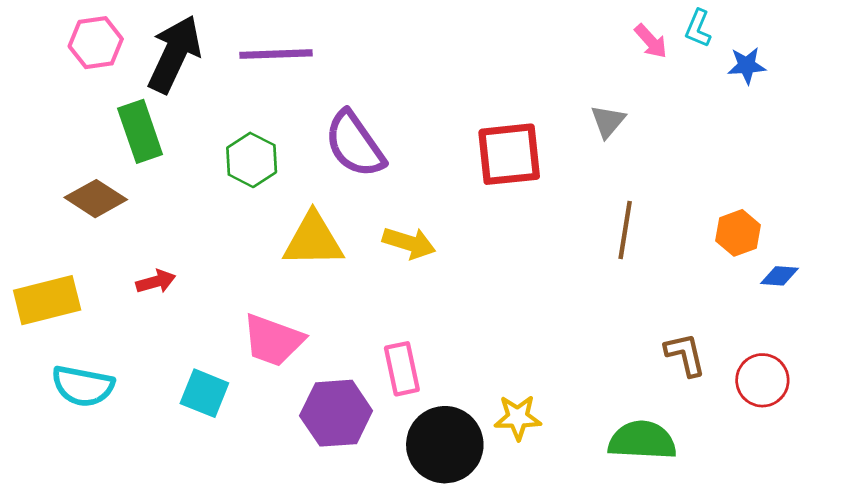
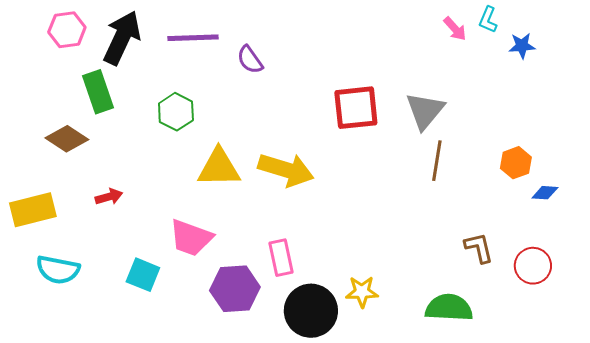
gray triangle: (608, 121) -> (425, 111), moved, size x1.6
purple semicircle: (355, 144) -> (250, 60), moved, size x0.6
yellow arrow: (409, 243) -> (286, 170), size x1.5

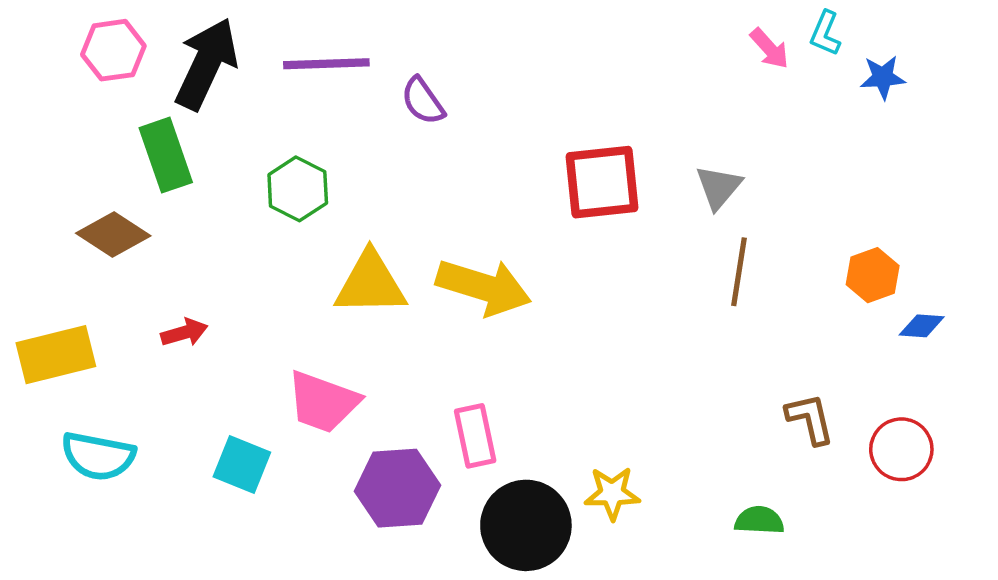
gray triangle: (425, 111) -> (719, 187), size x0.7
green semicircle: (449, 308) -> (759, 520), size x0.6

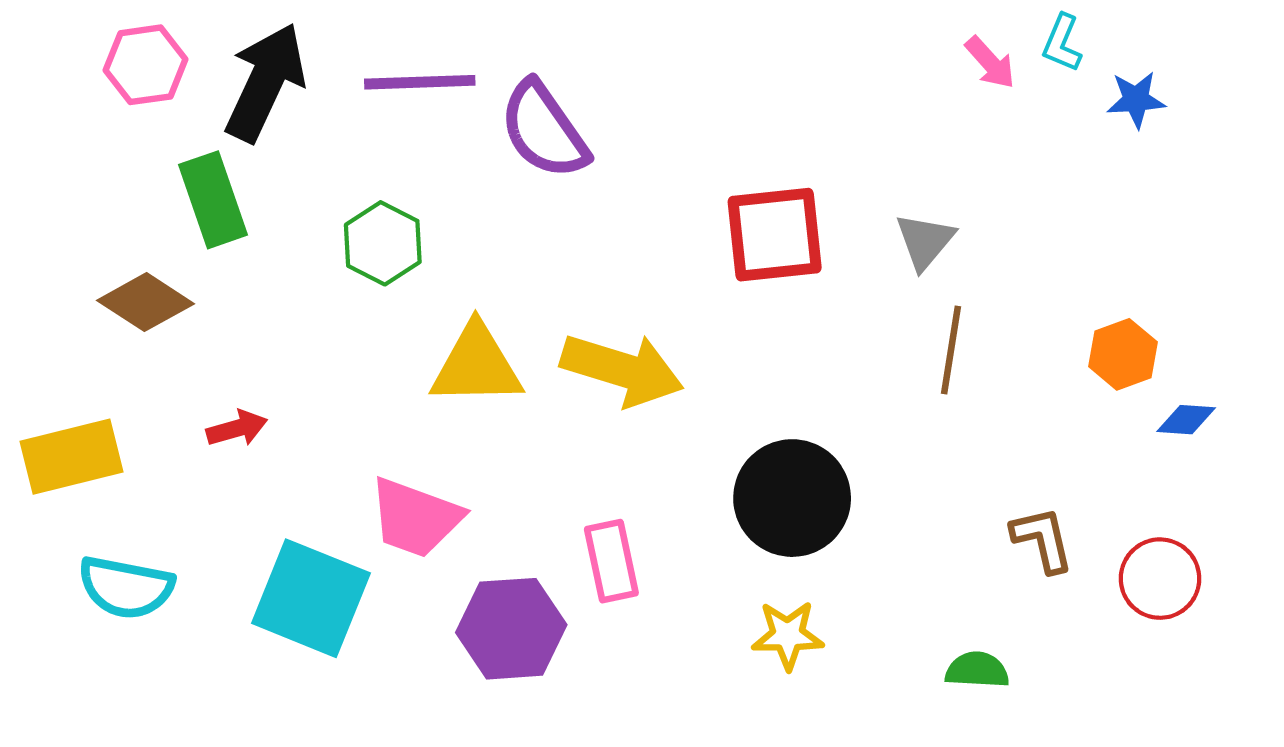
purple semicircle: (423, 101) -> (544, 130), size x1.6
cyan square: (242, 465) -> (311, 598), size x1.6
black circle: (526, 525) -> (792, 498), moved

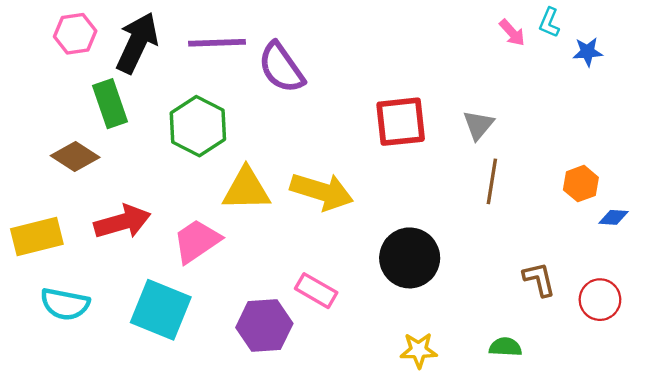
green hexagon: (383, 243) -> (198, 126), size x1.4
red arrow: (237, 428) -> (122, 222), size x1.8
pink trapezoid: (415, 518) -> (197, 241), moved, turned 126
pink rectangle: (611, 561) -> (316, 291), turned -48
yellow star: (788, 635) -> (419, 350), moved

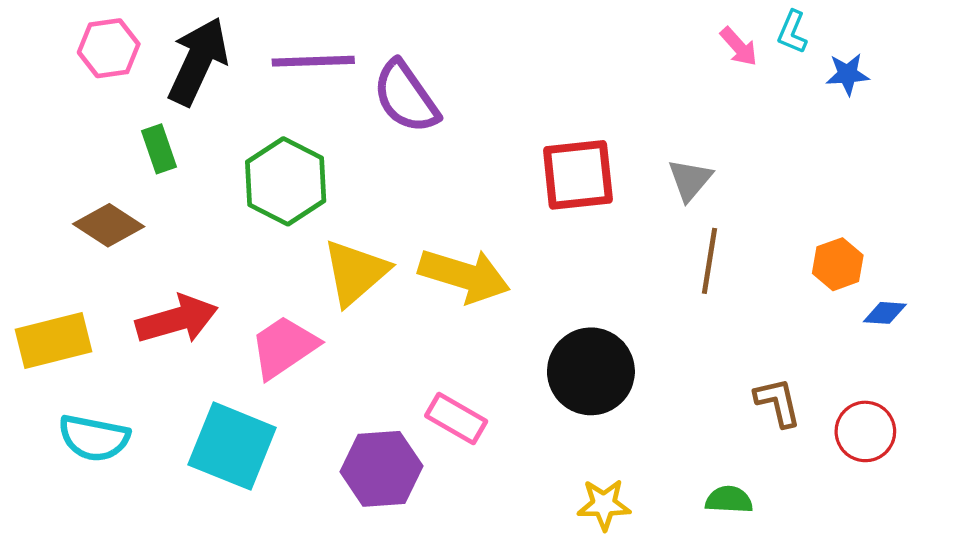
green rectangle: (110, 104) -> (159, 149), size x0.7
yellow triangle: (246, 189) -> (355, 272), turned -40

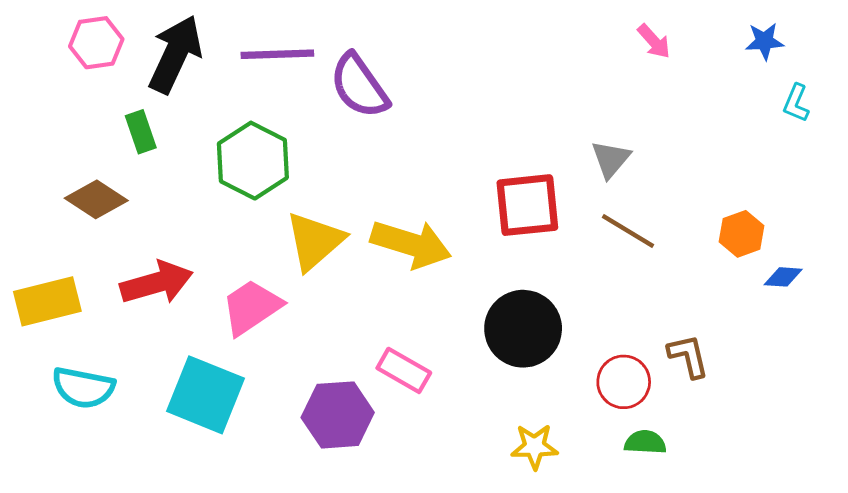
cyan L-shape: (792, 32) -> (796, 103), moved
blue star: (848, 74) -> (765, 41), moved
red square: (578, 175) -> (527, 205), moved
brown line: (709, 261) -> (628, 231), turned -68
red circle: (865, 431) -> (624, 382), moved

